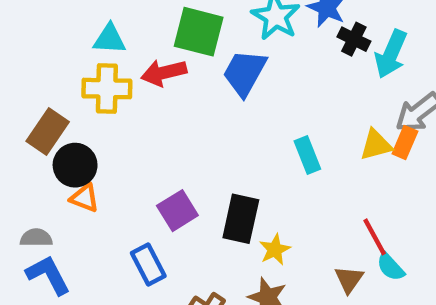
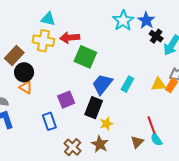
green square: (199, 32) -> (85, 57), moved
blue trapezoid: (245, 73) -> (102, 84), moved
cyan rectangle: (307, 155) -> (127, 84), turned 42

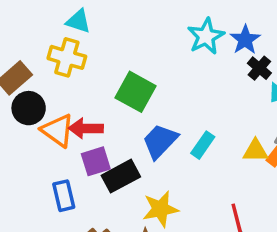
red arrow: (70, 38) -> (86, 128), moved
orange triangle: (26, 87) -> (58, 130), moved, size x1.5
black rectangle: (94, 108) -> (121, 176), moved, turned 35
yellow star: (106, 124) -> (160, 209), size x1.5

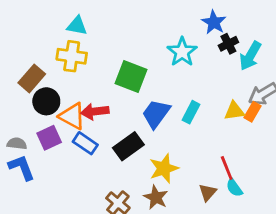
cyan star: (206, 36) -> (182, 52), moved
black cross: (259, 68) -> (228, 44), turned 30
purple square: (96, 161) -> (49, 138), moved
blue rectangle: (64, 196) -> (85, 143), moved, turned -35

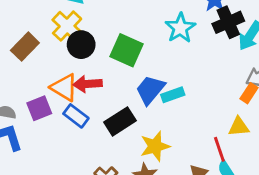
black cross: (228, 44) -> (228, 22), size x1.5
yellow cross: (72, 56) -> (67, 26), turned 32
black circle: (46, 101) -> (81, 45), moved
yellow triangle: (234, 111) -> (239, 127), moved
cyan rectangle: (191, 112) -> (173, 95), moved, turned 40

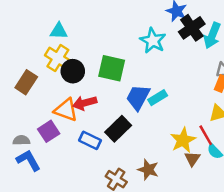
blue rectangle: (76, 116) -> (90, 140), moved
yellow star: (155, 146) -> (183, 140), moved

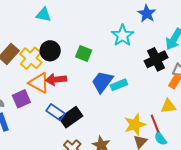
black cross: (192, 28) -> (156, 59), moved
yellow cross: (58, 58) -> (31, 58), moved
green square: (112, 68) -> (84, 54), size x0.7
black rectangle: (118, 129) -> (71, 117), moved

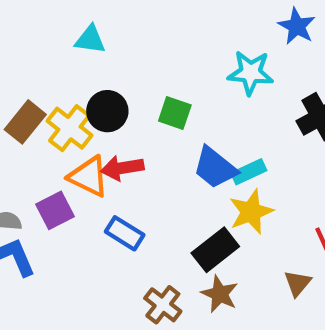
cyan star: (122, 35) -> (251, 73), turned -30
blue trapezoid: (102, 82) -> (215, 168), turned -85
black rectangle: (71, 117) -> (215, 250), moved
yellow star: (135, 125) -> (251, 212), moved

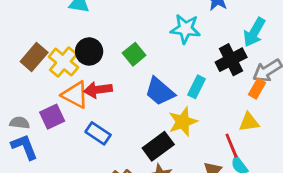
green square: (175, 113) -> (134, 54), turned 30
cyan rectangle: (249, 172) -> (196, 87), moved, turned -40

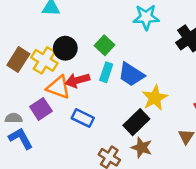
cyan rectangle: (196, 87) -> (106, 72), moved

